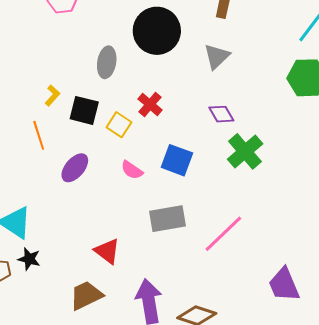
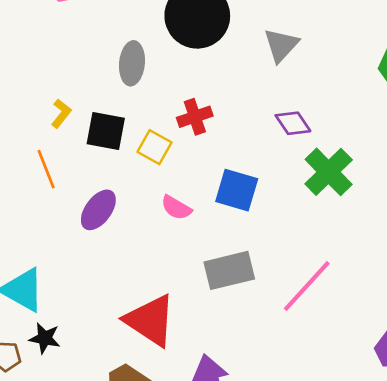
red cross: (150, 104) -> (195, 117), turned 35
red triangle: (107, 251) -> (150, 320), size x1.5

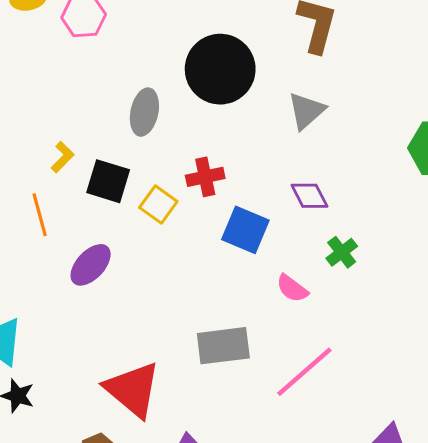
green cross: (329, 172) -> (342, 252), size x0.6
blue square: (237, 190) -> (245, 230), moved
pink semicircle: (176, 208) -> (292, 288), moved

